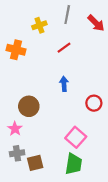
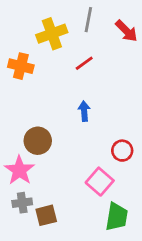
yellow cross: (39, 25) -> (52, 34), size x1.5
red circle: (94, 103) -> (122, 151), moved
pink star: (15, 129) -> (19, 170), size x1.5
green trapezoid: (74, 164) -> (117, 217), moved

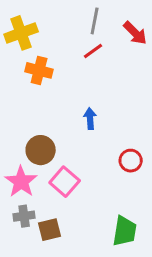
yellow cross: (52, 34) -> (21, 33), moved
red line: (84, 63) -> (93, 51), moved
orange cross: (21, 66) -> (39, 70), moved
pink square: (100, 182) -> (65, 182), moved

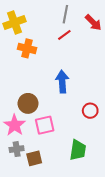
blue arrow: (90, 119) -> (62, 82), size x1.5
pink square: (65, 182) -> (45, 125), turned 36
green trapezoid: (125, 231) -> (78, 150), moved

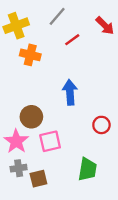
gray line: (65, 14) -> (57, 16), moved, turned 30

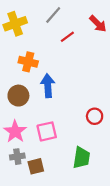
orange cross: (30, 55) -> (28, 62), moved
blue arrow: (70, 92) -> (48, 86), moved
brown circle: (31, 117) -> (18, 96), moved

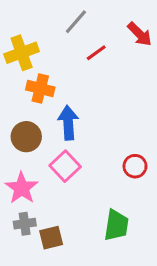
yellow cross: (15, 24) -> (22, 53), moved
pink square: (47, 131) -> (65, 166), moved, turned -30

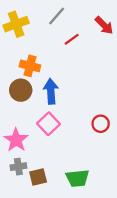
yellow cross: (22, 53) -> (16, 24), moved
brown circle: (26, 137) -> (21, 90), moved
green trapezoid: (116, 225) -> (77, 178), moved, turned 75

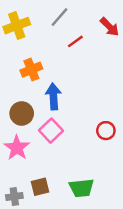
orange cross: (30, 66) -> (31, 70), turned -36
brown circle: (21, 90) -> (22, 113), moved
gray cross: (18, 167) -> (14, 196), moved

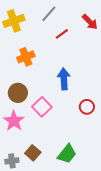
blue arrow: (53, 96) -> (64, 79), moved
brown square: (40, 187) -> (33, 153), turned -35
green trapezoid: (81, 188) -> (67, 154), turned -45

